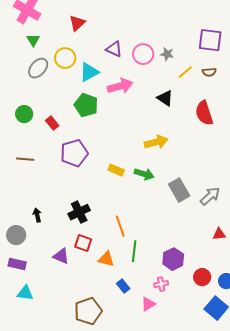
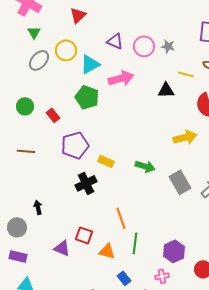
yellow line: (185, 72) -> (186, 74), moved, turned 56
black triangle: (165, 98) -> (166, 90), turned -36
yellow arrow: (156, 142) -> (185, 137), moved
yellow rectangle: (116, 170) -> (106, 161), moved
black cross: (79, 212) -> (86, 183), moved

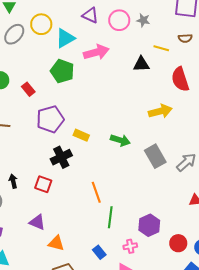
red square: (84, 235) -> (43, 184), moved
orange triangle: (107, 251) -> (56, 243), moved
pink cross: (162, 276) -> (130, 246), moved

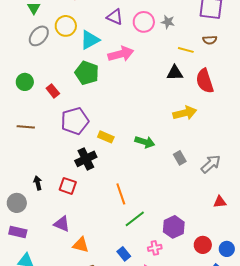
black triangle: (141, 64) -> (175, 73), moved
gray rectangle: (155, 156) -> (180, 158), size x0.6
green line: (110, 217) -> (135, 219), turned 45

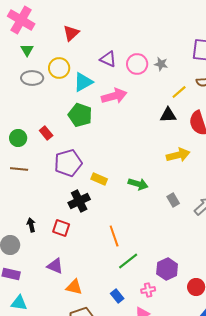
gray ellipse: (39, 36) -> (32, 78), turned 50
yellow line: (186, 50) -> (179, 92), turned -56
green circle: (25, 82) -> (18, 138), moved

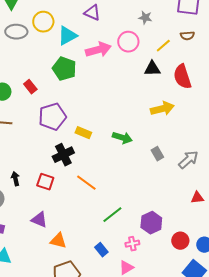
pink circle: (137, 64) -> (128, 42), moved
orange line: (114, 236) -> (86, 183), moved, turned -35

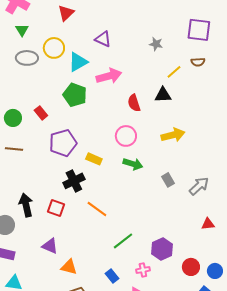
pink circle: (128, 42) -> (126, 136), moved
red semicircle: (182, 77) -> (134, 103), moved, size x0.7
black arrow: (15, 179) -> (26, 205), size x1.6

